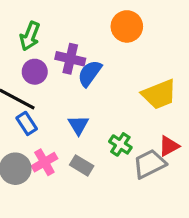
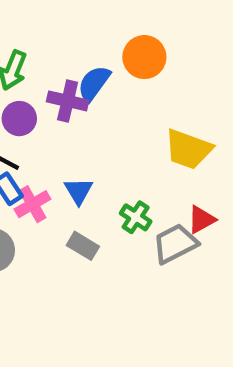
blue semicircle: (90, 73) -> (94, 83), moved
yellow trapezoid: (159, 94) -> (188, 149), turned 42
pink cross: (44, 162) -> (32, 204), moved

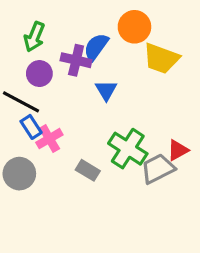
yellow trapezoid: (188, 149) -> (161, 59), moved
blue triangle: (79, 191) -> (106, 90), moved
green cross: (136, 217) -> (128, 149), size x1.6

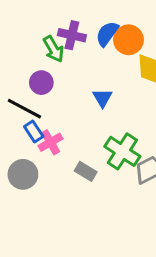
green arrow: (34, 37) -> (54, 49), moved, turned -52
blue semicircle: (96, 47) -> (107, 34), moved
purple cross: (76, 60) -> (72, 35), moved

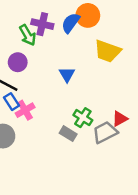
orange circle: (128, 40) -> (88, 15), moved
green cross: (122, 151) -> (83, 118), size x0.7
gray rectangle: (86, 171) -> (68, 134), moved

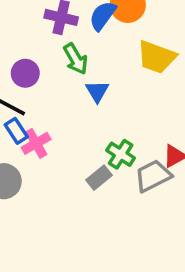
green arrow: (28, 35) -> (76, 59), moved
gray rectangle: (68, 134) -> (99, 178), turned -70

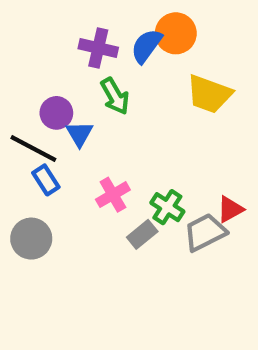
blue triangle: (97, 91) -> (79, 134), moved
pink cross: (36, 143) -> (113, 195), moved

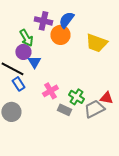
orange circle: (176, 33) -> (60, 35), moved
green arrow: (115, 96) -> (26, 38), moved
red triangle: (230, 209) -> (106, 98), turned 40
gray rectangle: (142, 234) -> (64, 110), turned 64

